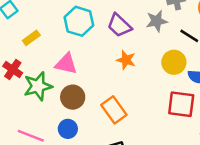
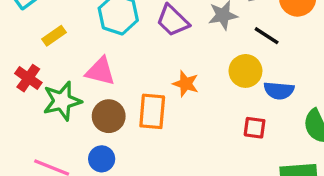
orange star: (126, 60) -> (186, 84), moved
red square: (181, 104) -> (255, 128), size x0.6
orange rectangle: (114, 110) -> (152, 111), moved, turned 40

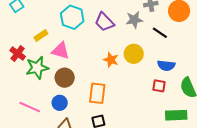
yellow rectangle: (54, 36) -> (41, 36), moved
yellow circle: (245, 71) -> (134, 54), moved
orange rectangle: (152, 111) -> (97, 93), moved
red square: (255, 128) -> (159, 86), moved

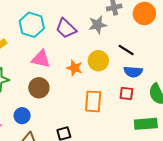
black line: (160, 33) -> (126, 50), moved
pink triangle: (61, 51) -> (41, 59), moved
brown circle: (65, 78) -> (39, 88), moved
orange rectangle: (97, 93) -> (93, 101), moved

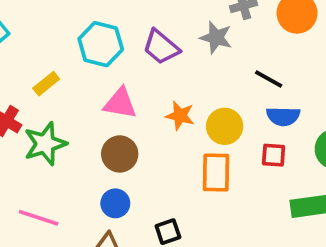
gray star: (98, 25) -> (216, 38), turned 30
yellow circle: (98, 61) -> (225, 126), moved
blue circle: (22, 116) -> (115, 203), moved

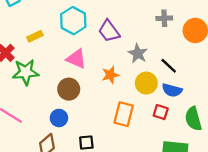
gray star: (216, 38) -> (138, 53), moved
orange star: (180, 116) -> (110, 75), turned 30
yellow circle: (225, 126) -> (146, 83), moved

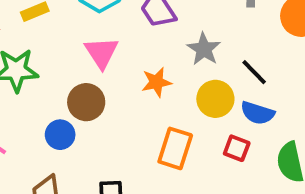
pink triangle: (76, 59) -> (101, 53), turned 30
blue circle: (59, 118) -> (60, 135), moved

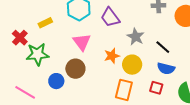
yellow circle: (215, 99) -> (132, 65), moved
blue circle: (60, 135) -> (56, 81), moved

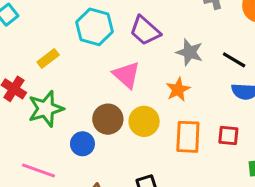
pink triangle: (82, 42) -> (126, 75), moved
orange star: (112, 56) -> (178, 89), moved
yellow circle: (132, 65) -> (144, 121), moved
red square: (156, 88) -> (228, 135), moved

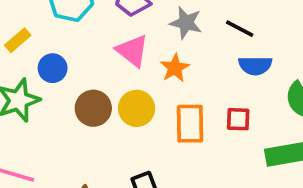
pink triangle: (126, 75) -> (132, 51), moved
blue circle: (82, 144) -> (53, 68), moved

